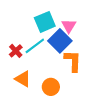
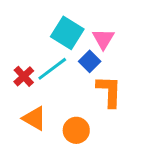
cyan square: (45, 22) -> (67, 33), turned -35
blue square: (60, 41) -> (90, 61), size x0.6

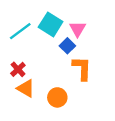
cyan line: (52, 69) -> (20, 31), moved
red cross: (24, 76) -> (18, 69), moved

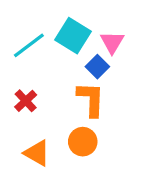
orange L-shape: (82, 68) -> (91, 99), moved
orange triangle: (26, 88) -> (37, 153), moved

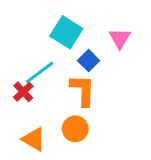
pink triangle: (112, 42) -> (120, 38), moved
cyan line: (29, 45) -> (40, 72), moved

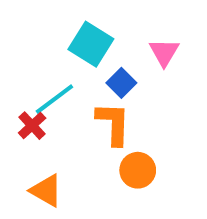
orange circle: (75, 129) -> (138, 170), moved

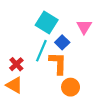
cyan line: (54, 99) -> (41, 51), moved, turned -30
orange triangle: (46, 191) -> (14, 85), moved

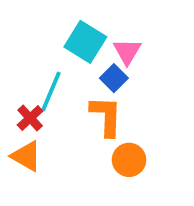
pink triangle: (84, 27) -> (127, 51), moved
cyan line: (41, 51) -> (51, 91), moved

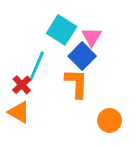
blue square: (114, 78) -> (82, 56), size x1.4
orange circle: (129, 160) -> (110, 120), moved

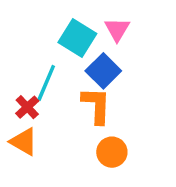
pink triangle: (92, 37) -> (117, 29), moved
orange circle: (110, 120) -> (112, 152), moved

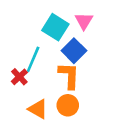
orange triangle: (24, 142) -> (38, 109), moved
orange circle: (112, 152) -> (68, 105), moved

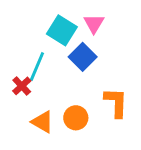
orange L-shape: (69, 76) -> (116, 103), moved

